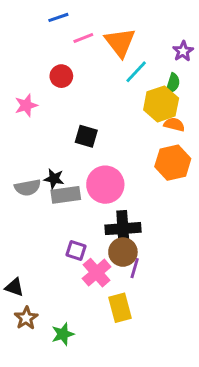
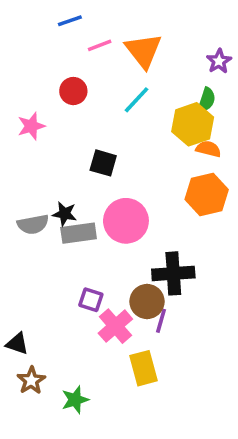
cyan line: (136, 72) -> (136, 100), moved
black cross: (123, 229) -> (173, 273), moved

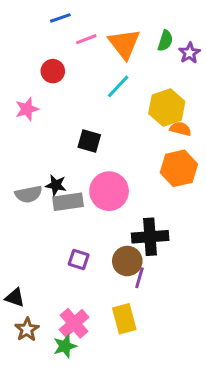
red circle: (73, 91) -> (53, 71), moved
green semicircle: (207, 100) -> (165, 41), moved
pink cross: (115, 326) -> (74, 323), moved

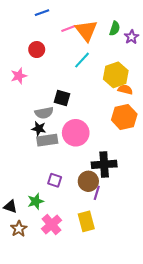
pink line: (86, 39) -> (68, 28), moved
gray semicircle: (28, 194) -> (44, 113), moved
green star: (65, 346) -> (36, 201), moved

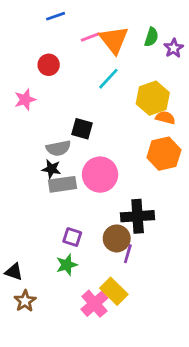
green star: (36, 201) -> (67, 265), moved
yellow rectangle: (86, 221) -> (114, 291), turned -30
pink cross: (51, 224) -> (94, 304), moved

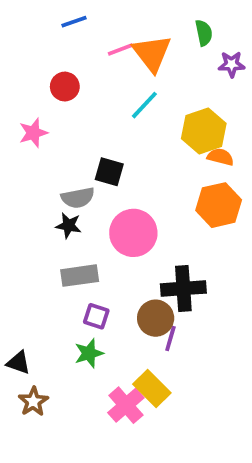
green semicircle: (151, 37) -> (204, 33), moved, turned -30
purple star: (174, 48) -> (232, 64), turned 30
gray rectangle: (63, 184) -> (80, 276), moved

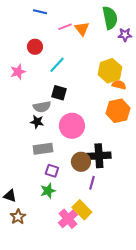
blue line: (74, 22) -> (40, 12), turned 32
green semicircle: (204, 33) -> (110, 18), size x1.6
orange triangle: (152, 53) -> (82, 29), size x0.7
cyan line: (144, 105) -> (57, 65), moved
brown circle: (156, 318) -> (81, 162), moved

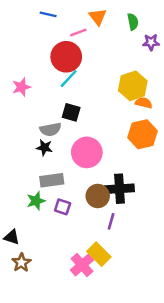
green semicircle: (110, 18) -> (133, 22), size x0.6
orange triangle: (82, 29) -> (98, 17), moved
red circle: (35, 47) -> (66, 57), moved, size x1.6
green star: (48, 191) -> (36, 201), moved

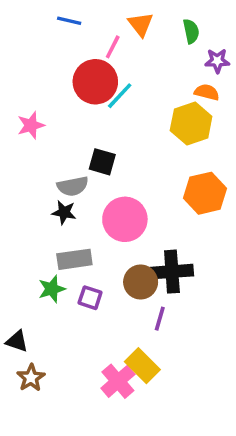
pink line: (78, 33) -> (113, 47), turned -42
cyan line: (69, 79) -> (120, 96), moved
orange semicircle: (144, 103) -> (207, 92), moved

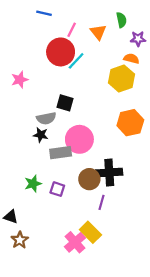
orange triangle: (141, 24) -> (98, 32), moved
gray rectangle: (74, 259) -> (61, 153), moved

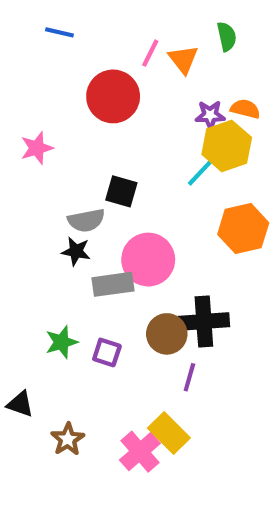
blue line: (44, 13) -> (59, 32), moved
pink line: (72, 30) -> (150, 53), moved
purple star: (138, 39) -> (210, 115), moved
cyan line: (76, 61) -> (202, 171), moved
brown star: (20, 240) -> (68, 439), moved

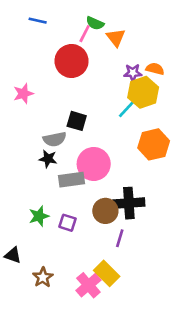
green semicircle: (227, 37) -> (95, 23), moved, turned 126
pink line: (150, 53) -> (85, 34), moved

